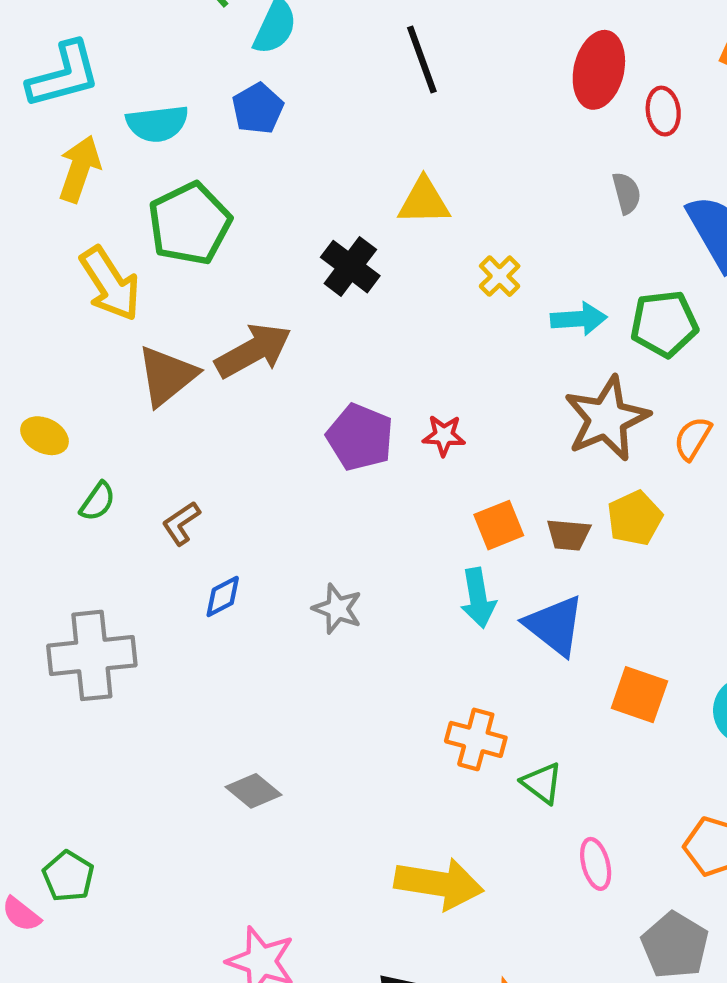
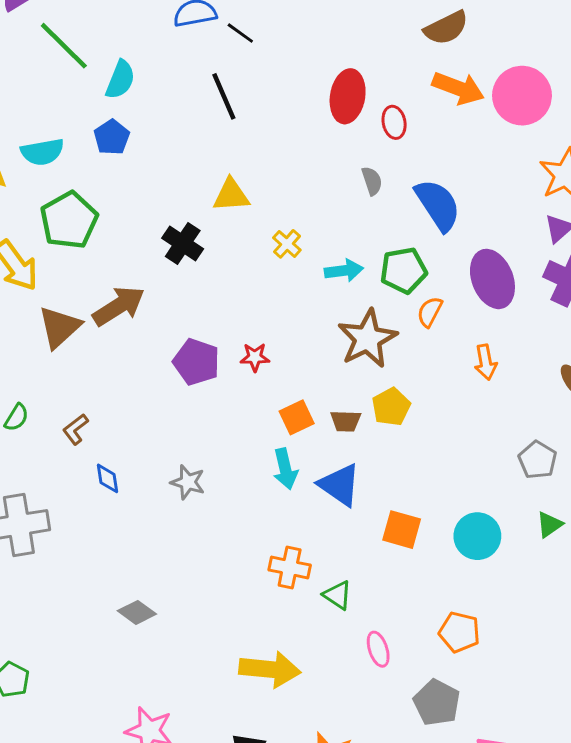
orange semicircle: (693, 438) -> (430, 312), moved
blue diamond: (223, 596) -> (108, 478), turned -68

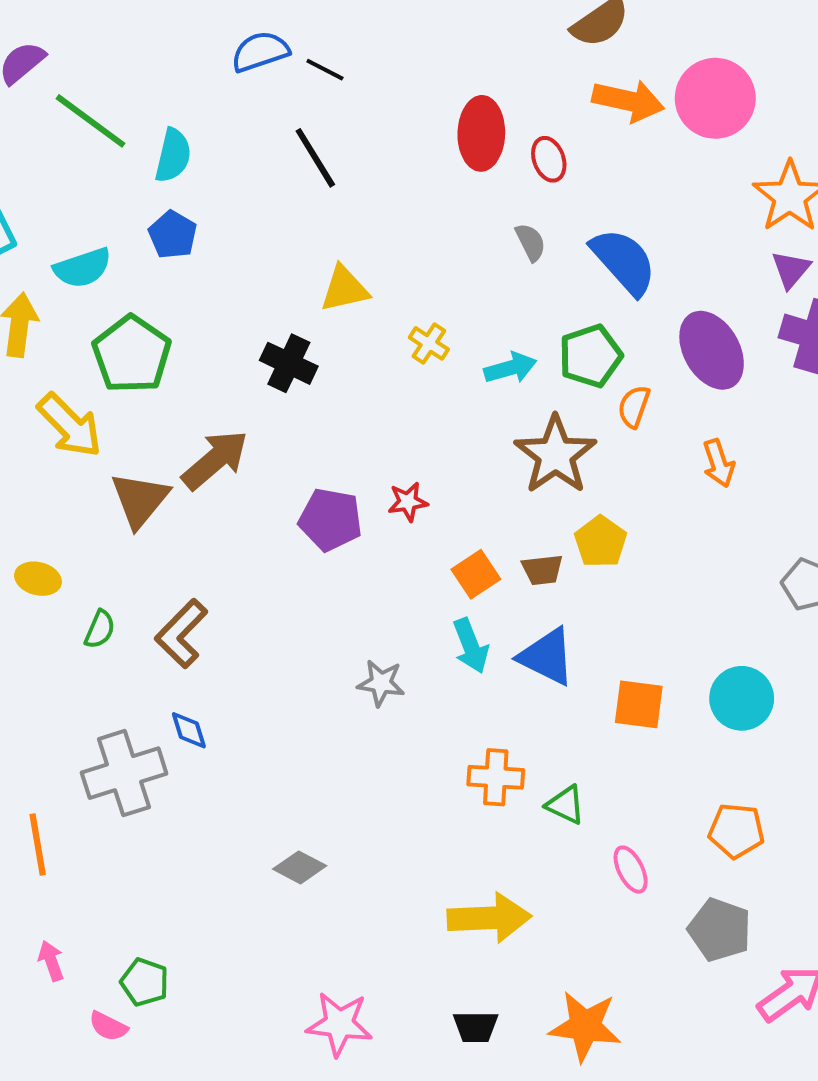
brown L-shape: (76, 429) -> (181, 634), size x1.6
blue diamond: (108, 478) -> (189, 730), moved
gray star: (188, 482) -> (381, 683), moved

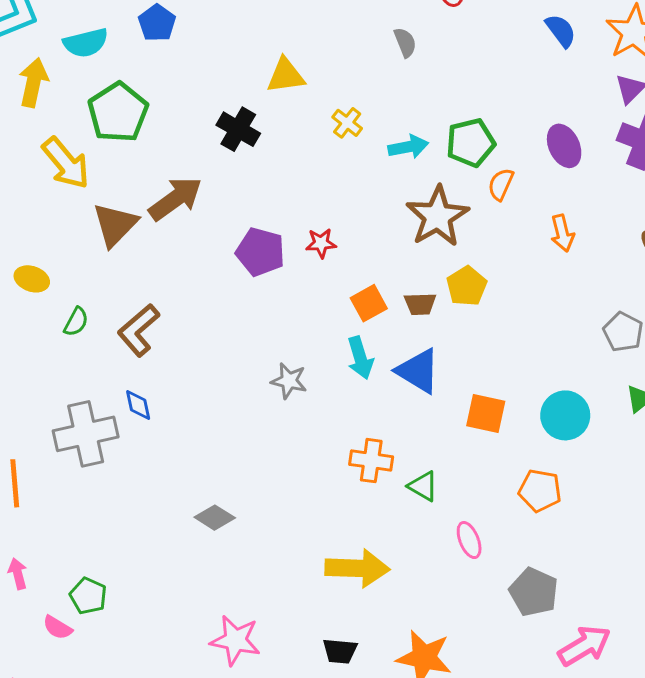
gray semicircle: (531, 242) -> (405, 42), moved
blue semicircle: (624, 261) -> (561, 31), moved, size x0.6
purple ellipse: (712, 350) -> (564, 146), size x0.7
orange pentagon: (736, 831) -> (540, 491), moved

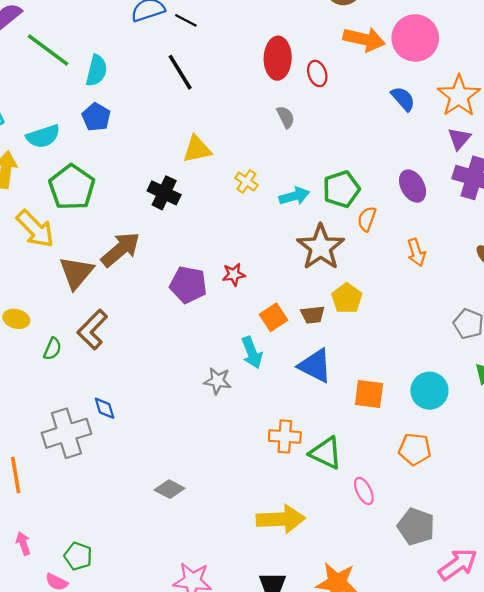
brown L-shape: (139, 330) -> (92, 330), moved
cyan arrow: (360, 358) -> (252, 353), moved
green triangle: (423, 486) -> (326, 453), size x1.4

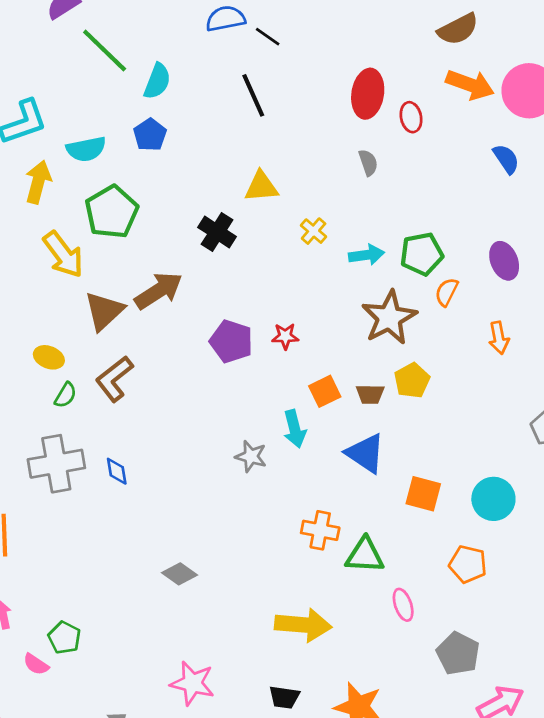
yellow ellipse: (16, 319) -> (49, 357), moved
gray cross: (66, 433) -> (56, 464), moved
green triangle: (326, 453) -> (365, 555), turned -30

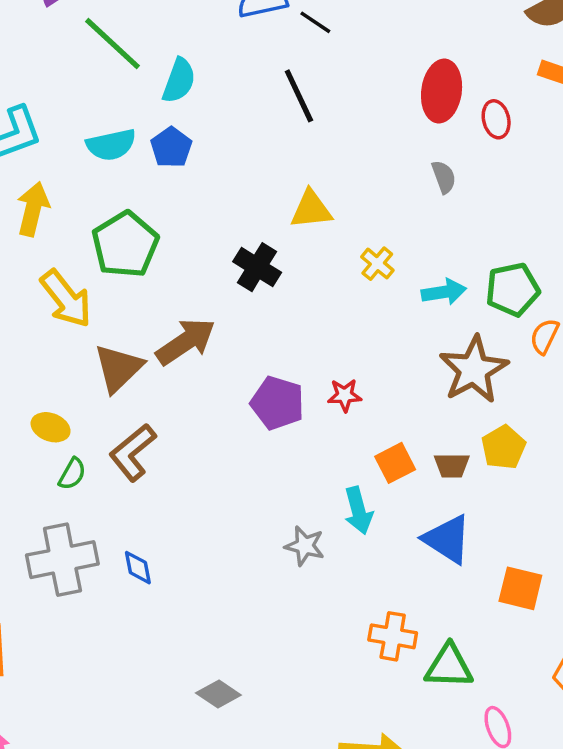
cyan semicircle: (86, 149) -> (111, 145), moved

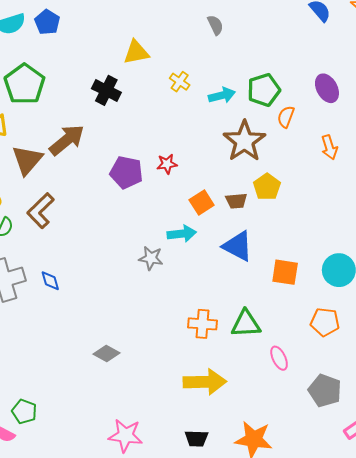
cyan arrow: (358, 511) -> (182, 234), turned -76
orange cross: (393, 636) -> (202, 324), moved

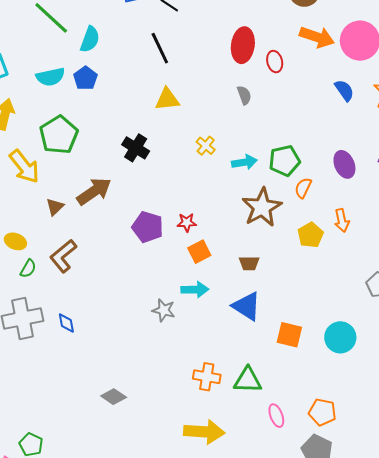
yellow triangle: (136, 52) -> (167, 99), moved
brown triangle: (27, 160) -> (55, 207), size x0.6
yellow pentagon: (267, 187) -> (311, 235), moved
orange square: (202, 202) -> (199, 252), moved
orange pentagon: (325, 322) -> (322, 412), moved

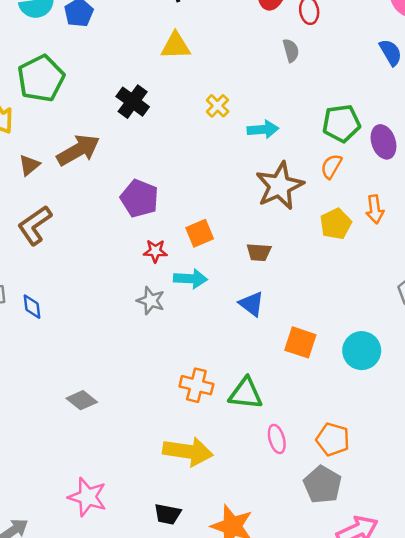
gray semicircle: (244, 95) -> (291, 50), moved
green pentagon: (284, 161) -> (341, 123), moved
red star: (187, 222) -> (155, 251), moved
blue triangle: (247, 306) -> (252, 304), size x0.7

